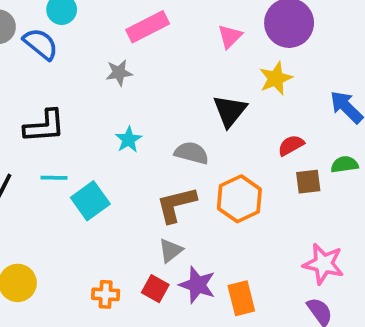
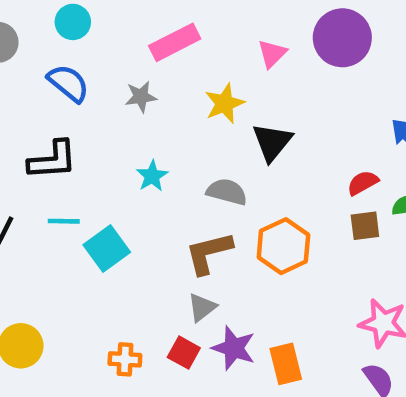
blue semicircle: (41, 44) -> (68, 83), moved
yellow star: (276, 78) -> (225, 103), moved
red semicircle: (291, 145) -> (363, 183), moved

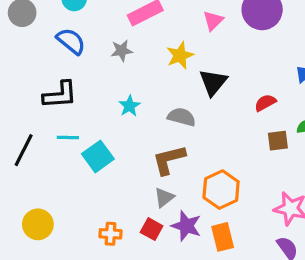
red semicircle: (363, 183) -> (265, 103), moved
orange hexagon: (283, 246) -> (221, 190), moved

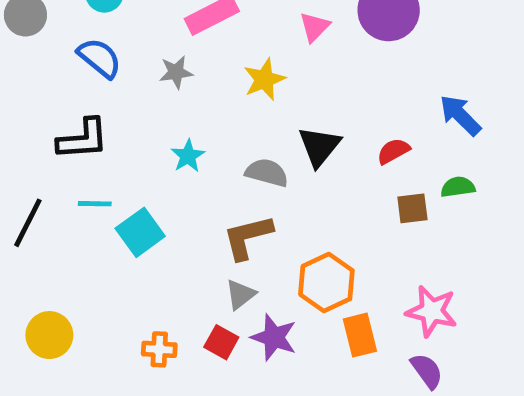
black triangle: (213, 82) -> (319, 146), moved
orange rectangle: (223, 237) -> (360, 335), moved

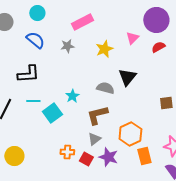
pink triangle: (315, 27) -> (132, 38), moved
red semicircle: (393, 151) -> (158, 47), moved
cyan star: (188, 156) -> (72, 96), moved
orange cross: (159, 349) -> (67, 152), moved

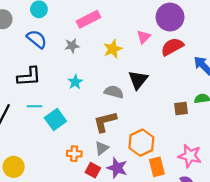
red semicircle: (158, 47) -> (172, 47), size x1.5
cyan star: (72, 96) -> (75, 82), moved
orange cross: (67, 152) -> (74, 154), moved

